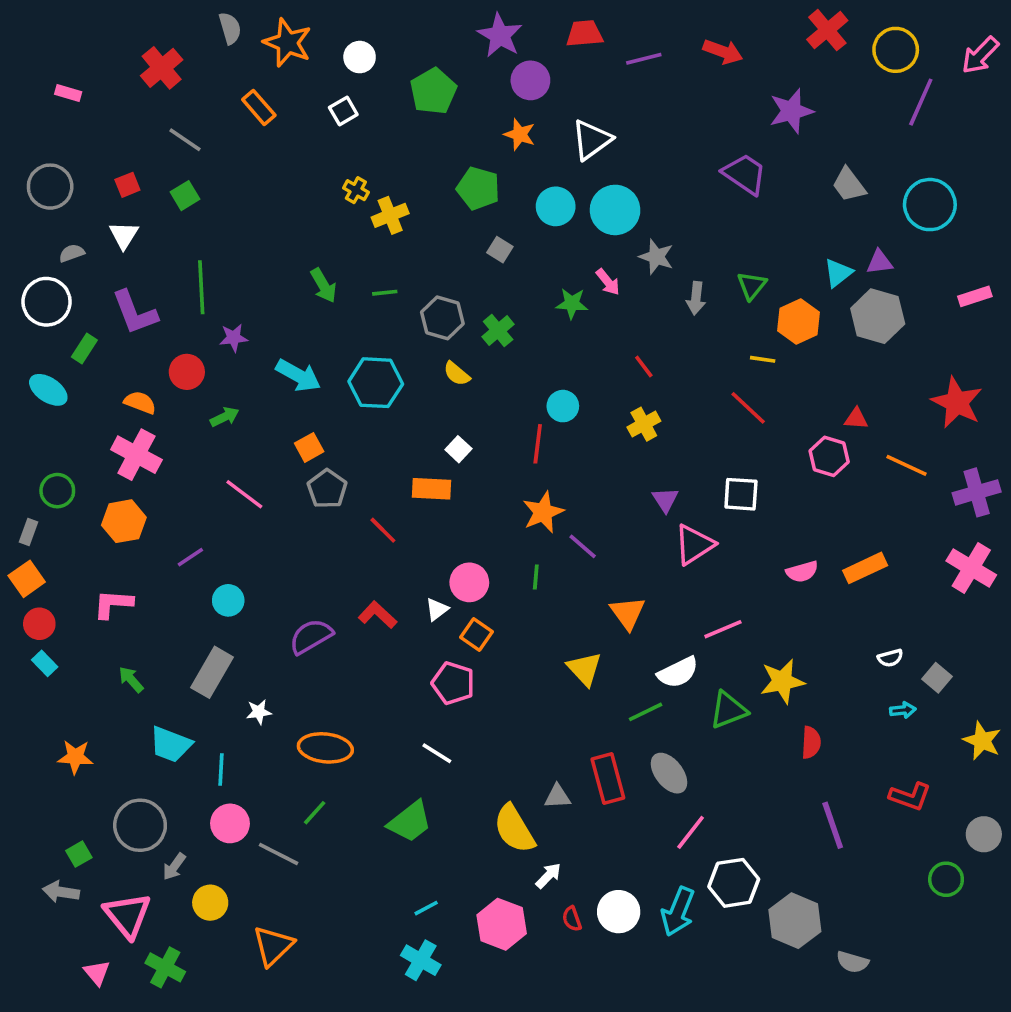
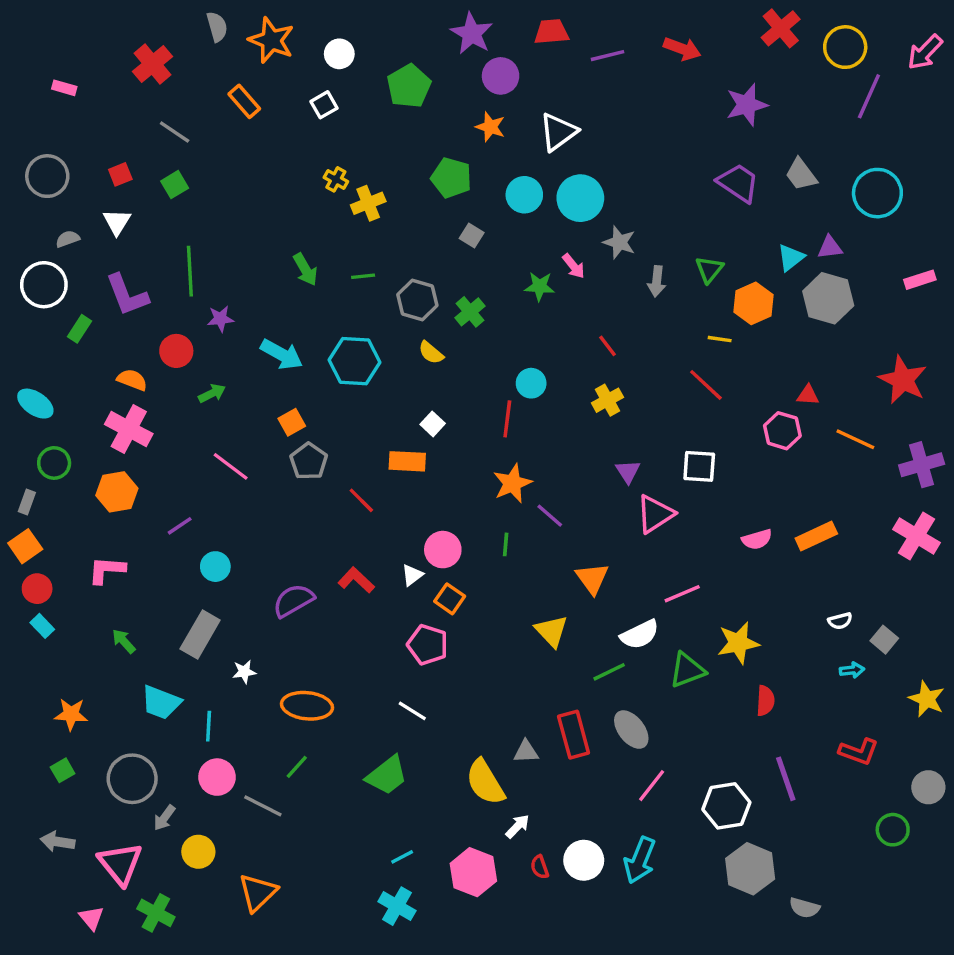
purple trapezoid: (745, 174) -> (738, 183), moved
cyan ellipse: (48, 390) -> (35, 404), moved
green square: (79, 854) -> (63, 770), moved
white hexagon: (734, 883) -> (726, 806), moved

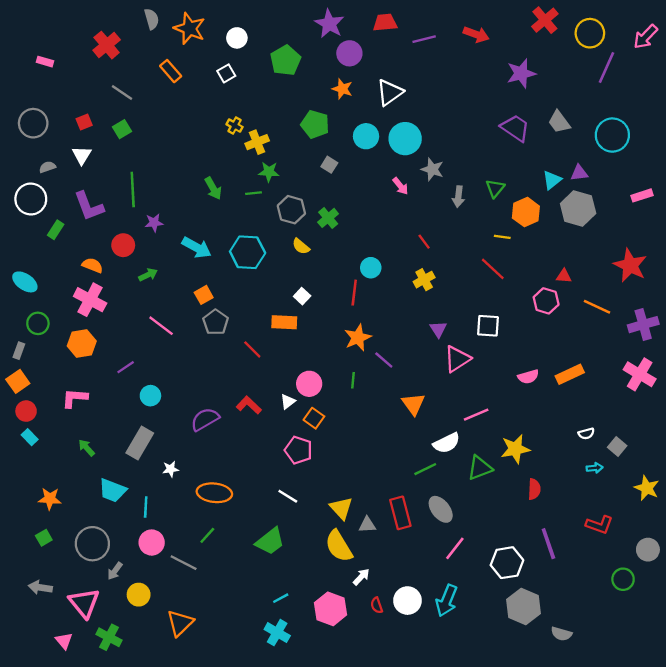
green star: (540, 286) -> (269, 172), moved
yellow triangle: (551, 631) -> (341, 508), moved

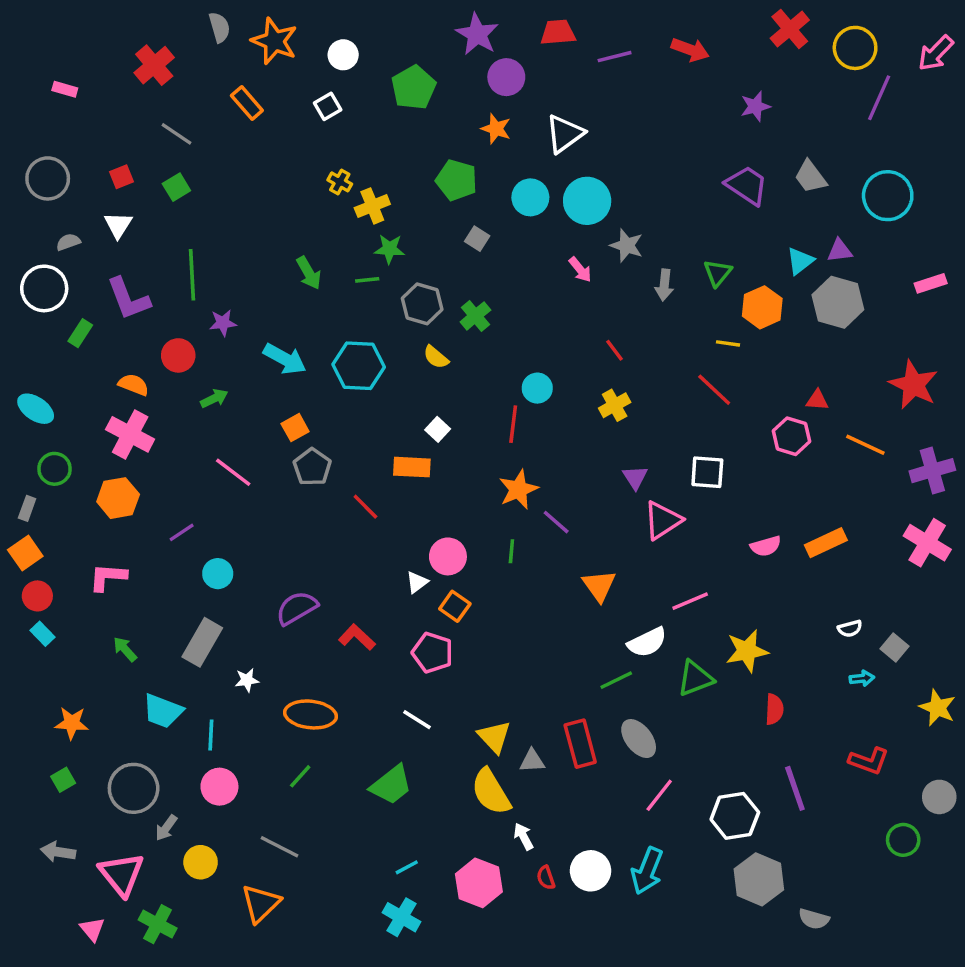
purple star: (521, 73) -> (755, 106), size x0.7
red L-shape: (249, 405) -> (357, 637), moved
gray line: (184, 563) -> (280, 847), moved
white arrow: (361, 577) -> (524, 836), turned -72

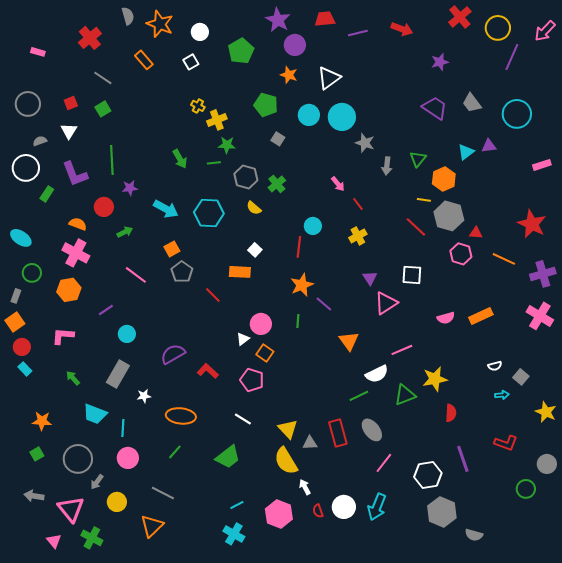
pink arrow: (580, 270) -> (338, 184), moved
gray hexagon: (838, 302) -> (449, 216), moved

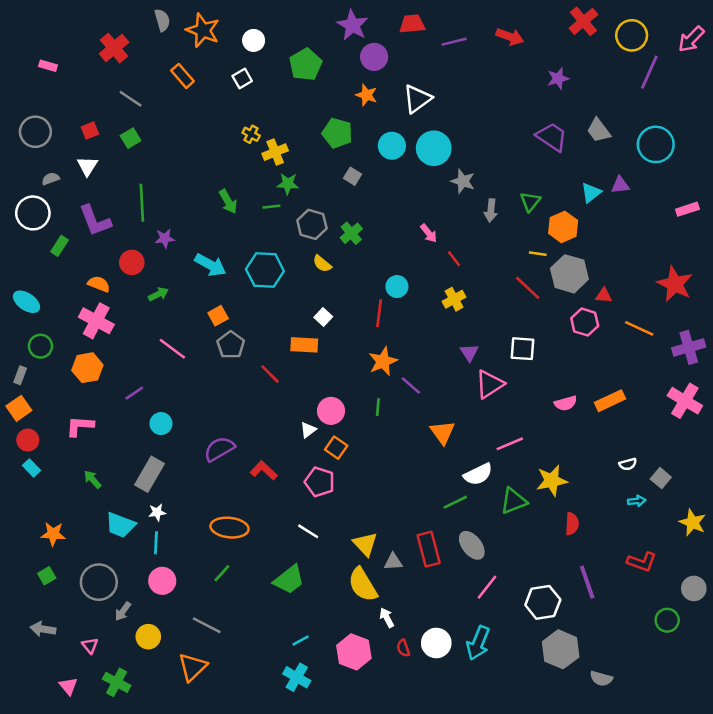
white star: (144, 396) -> (157, 512), moved
pink triangle: (71, 509) -> (90, 646), size x0.5

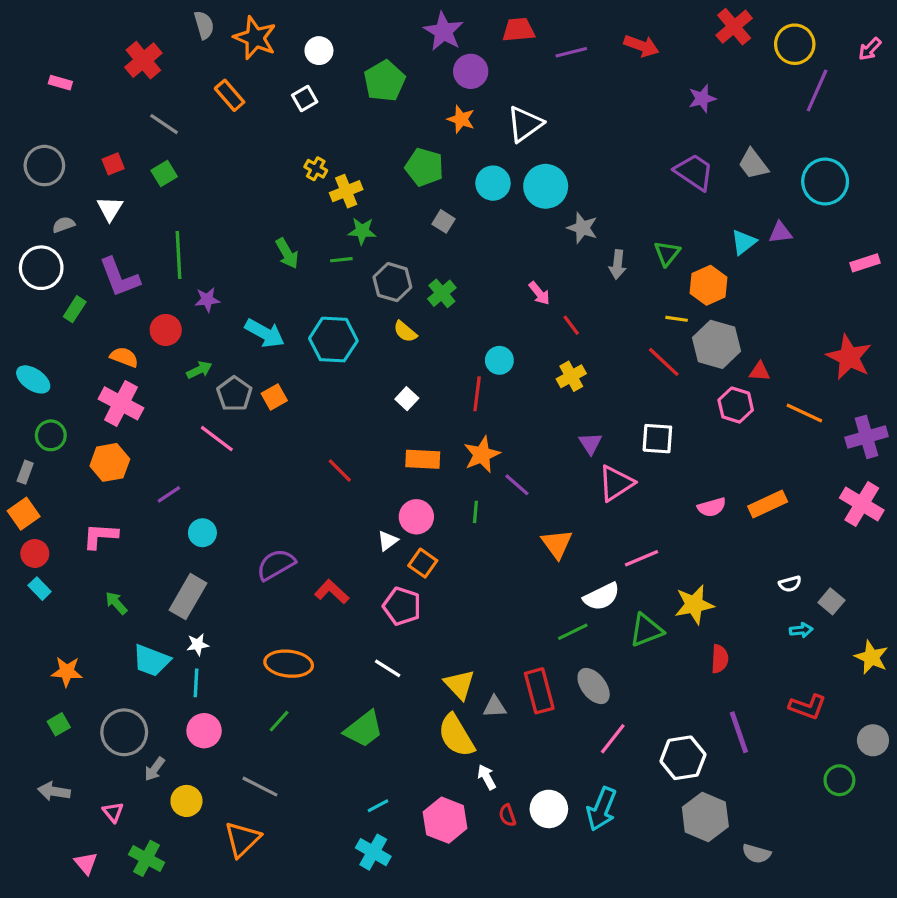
pink arrow: (691, 39) -> (870, 49), size x0.7
gray pentagon: (231, 345) -> (234, 394), moved
orange rectangle: (304, 345) -> (423, 459), moved

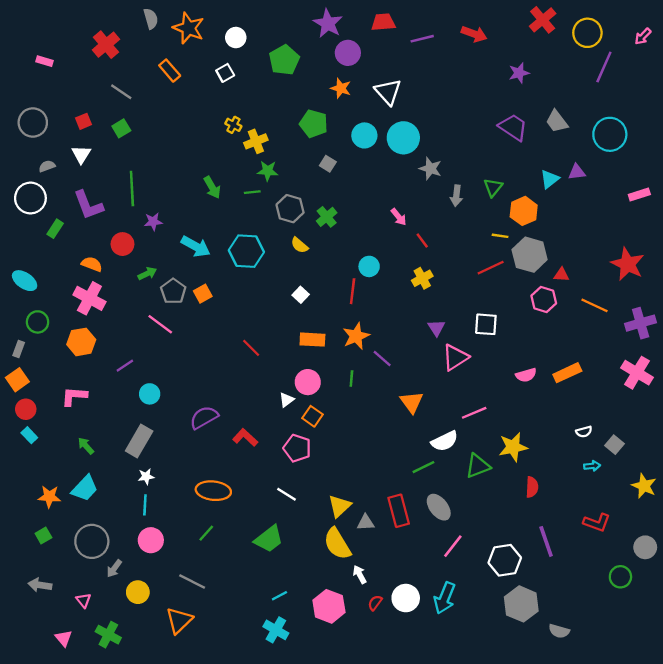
white triangle: (525, 124) -> (388, 92), turned -36
red line: (664, 362) -> (491, 268), turned -68
cyan trapezoid: (151, 660) -> (85, 488), moved, turned -68
yellow triangle: (459, 684) -> (340, 506), turned 30
red semicircle: (507, 815) -> (375, 603), turned 56

